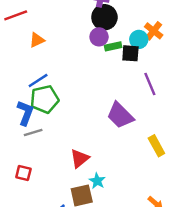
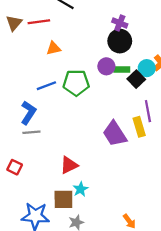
purple circle: (99, 37) -> (106, 66), moved
black square: (130, 53) -> (136, 79), turned 30
green pentagon: (45, 99) -> (76, 83), moved
yellow rectangle: (156, 146) -> (139, 127), moved

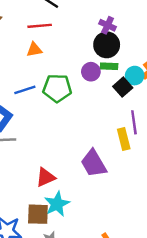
red line: (39, 22) -> (40, 26), moved
green rectangle: (122, 69) -> (109, 66), moved
purple trapezoid: (115, 134) -> (94, 163), moved
cyan star: (81, 189) -> (57, 204), size x1.5

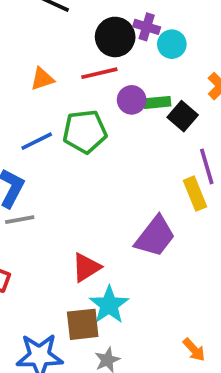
red line: (40, 26) -> (99, 73), moved
black circle: (107, 45) -> (115, 37), moved
green rectangle: (109, 66) -> (157, 102), moved
cyan circle: (135, 76) -> (172, 44), moved
purple trapezoid: (94, 163) -> (155, 236), turned -104

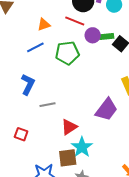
red line: (99, 73) -> (75, 21), turned 36
blue line: (37, 141) -> (35, 47), moved
gray line: (20, 220) -> (48, 105), moved

